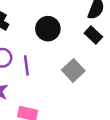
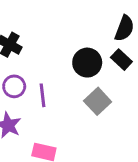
black circle: (48, 29) -> (87, 63), moved

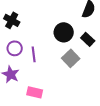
black rectangle: (121, 60) -> (88, 39), moved

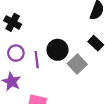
black circle: (64, 32) -> (57, 50), moved

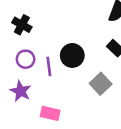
gray square: (77, 64) -> (101, 84), moved

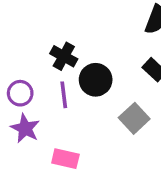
black cross: (22, 25) -> (64, 56), moved
purple circle: (26, 59) -> (20, 93), moved

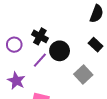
purple circle: (20, 93) -> (14, 45), moved
purple line: (64, 95) -> (40, 60), turned 49

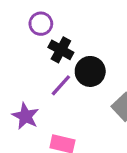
purple circle: (14, 45) -> (41, 24), moved

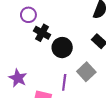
purple line: (61, 85) -> (64, 82), moved, turned -35

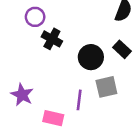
black circle: (62, 48) -> (91, 57), moved
gray square: (86, 72) -> (106, 87), turned 30

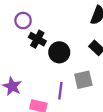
black circle: (91, 57) -> (59, 52), moved

